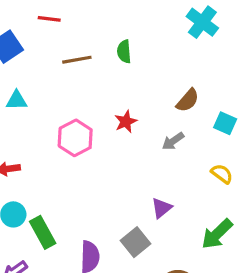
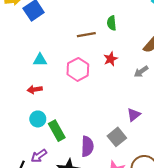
green semicircle: (124, 52) -> (112, 23), moved
brown line: (77, 60) -> (86, 35), moved
cyan triangle: (17, 100) -> (40, 60), moved

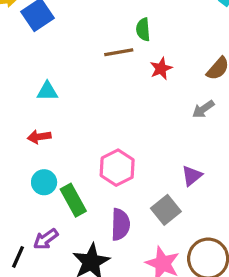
green semicircle: (112, 23) -> (143, 30), moved
red star: (111, 59) -> (161, 69), moved
pink hexagon: (78, 69) -> (117, 168), moved

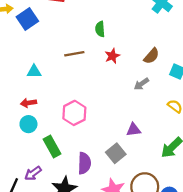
brown line: (119, 52) -> (74, 54), moved
pink hexagon: (117, 168) -> (74, 113), moved
purple triangle: (192, 176) -> (134, 130), turned 32
cyan circle: (44, 182) -> (28, 124), moved

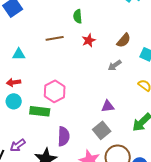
green rectangle: (52, 146) -> (40, 111), moved, turned -54
gray square: (116, 153) -> (102, 130), moved

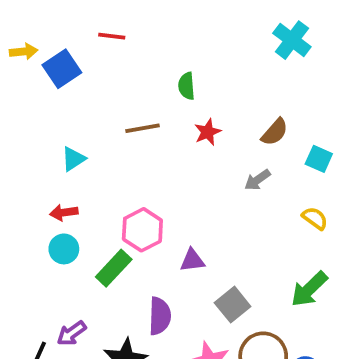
cyan triangle: (19, 54) -> (73, 159), turned -32
purple triangle: (108, 106) -> (192, 260), moved
green rectangle: (40, 111) -> (114, 268), turned -54

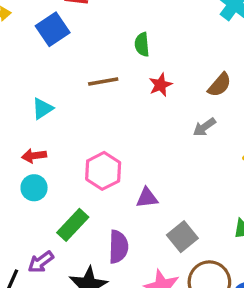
blue square: (62, 69) -> (53, 29), moved
green rectangle: (114, 268) -> (73, 225), moved

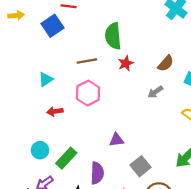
green semicircle: (142, 44) -> (113, 36), size x1.6
red arrow: (34, 156) -> (55, 111), moved
pink hexagon: (103, 171) -> (88, 93), moved
cyan circle: (34, 188) -> (40, 150), moved

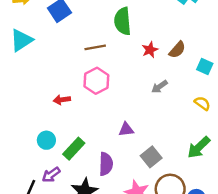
red star: (126, 63) -> (150, 50), moved
cyan triangle: (46, 79) -> (21, 40), moved, size x1.5
gray arrow: (155, 92) -> (159, 87), moved

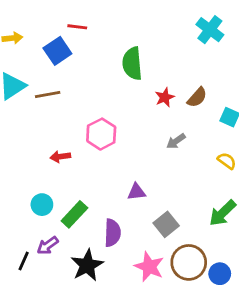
brown line: (95, 47) -> (48, 95), moved

